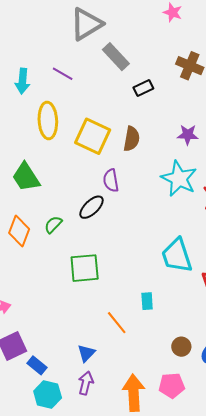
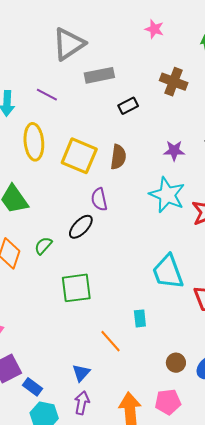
gray rectangle: (116, 57) -> (99, 75), turned -56

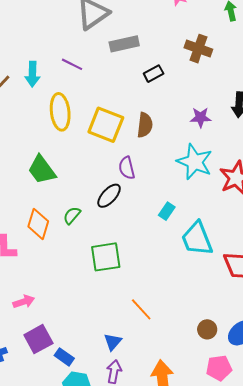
cyan rectangle: (140, 318) -> (167, 211), moved, turned 42
pink pentagon: (168, 402) -> (219, 368), moved

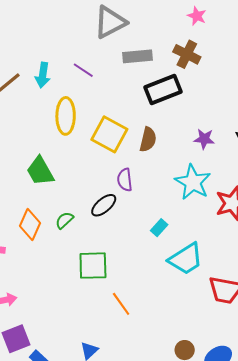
brown cross: (198, 49) -> (187, 54), moved
black rectangle: (154, 74) -> (163, 90), size x1.8
cyan trapezoid: (197, 239) -> (186, 259), turned -108
orange line: (141, 309) -> (121, 304), moved

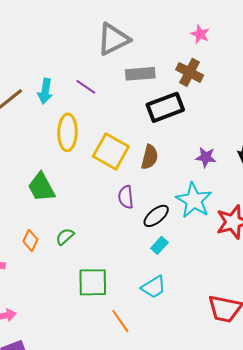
black ellipse: (104, 205) -> (156, 216), moved
orange diamond: (30, 224) -> (30, 240), size x0.7
cyan trapezoid: (186, 259) -> (154, 287), moved, size x0.7

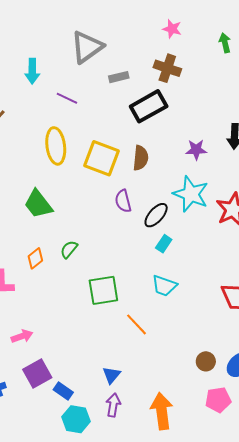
gray rectangle: (140, 74) -> (119, 77), size x0.7
cyan arrow: (45, 91) -> (32, 71), moved
orange diamond: (30, 240) -> (35, 258), turned 35
cyan trapezoid: (154, 287) -> (164, 286), turned 60

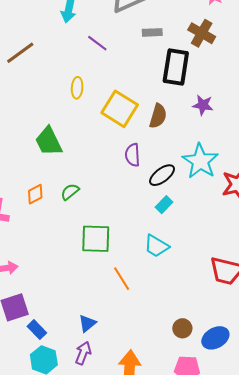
black rectangle: (149, 106) -> (176, 67), turned -63
yellow ellipse: (56, 146) -> (77, 88), size x0.6
purple star: (196, 150) -> (203, 105), moved

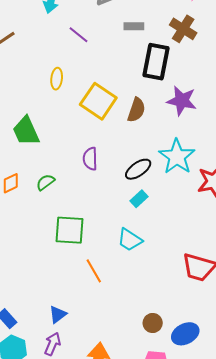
purple star: (203, 105) -> (182, 101), size x1.4
purple semicircle: (132, 155) -> (90, 159), moved

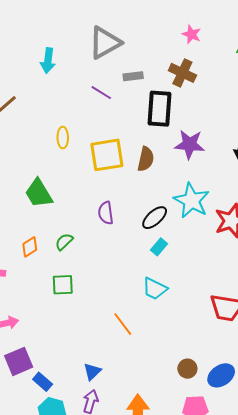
purple line: (79, 35) -> (101, 93), moved
yellow square: (98, 101) -> (107, 155), turned -36
green square: (69, 230) -> (63, 285), moved, size x0.7

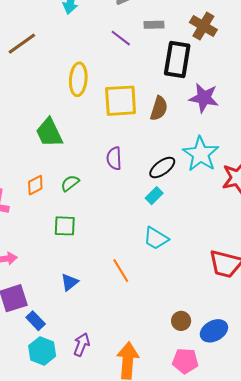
yellow ellipse: (63, 138) -> (78, 79), size x1.5
cyan rectangle: (159, 247) -> (154, 196), moved
blue triangle: (92, 371) -> (70, 282), moved

